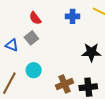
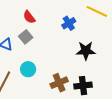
blue cross: (73, 16) -> (69, 23), moved, turned -32

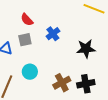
blue cross: (69, 23) -> (53, 34), moved
gray square: (26, 37) -> (25, 40), turned 32

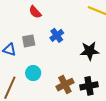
red semicircle: (27, 20) -> (35, 12), moved

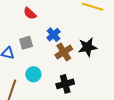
brown cross: (65, 85) -> (64, 52), moved
black cross: (89, 86) -> (65, 84), moved

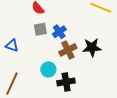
gray square: (26, 43) -> (40, 29), moved
cyan circle: (33, 74) -> (48, 69), moved

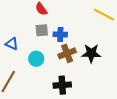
blue cross: (59, 32) -> (60, 34), turned 32
cyan circle: (48, 69) -> (36, 59), moved

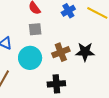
blue cross: (60, 34) -> (68, 11), moved, turned -32
cyan circle: (36, 59) -> (30, 58), size x1.5

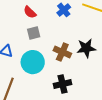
brown cross: (61, 52) -> (62, 52), turned -36

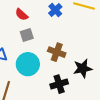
black star: (86, 48) -> (83, 68), moved

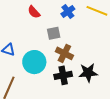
gray square: (27, 35) -> (54, 33), moved
black cross: (59, 84) -> (63, 75), moved

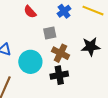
black star: (88, 73) -> (91, 47), moved

